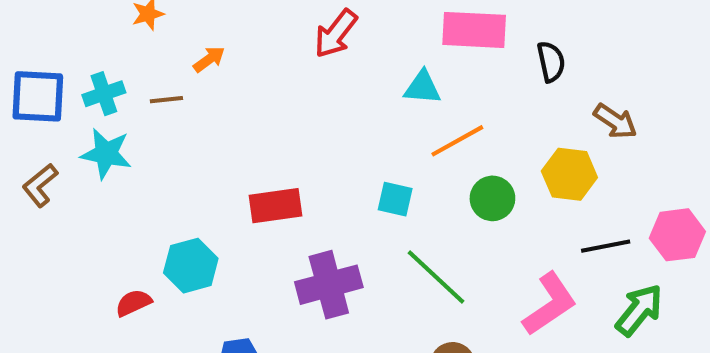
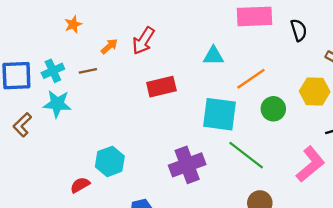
red arrow: (336, 34) -> (143, 41), moved
cyan triangle: (422, 87) -> (213, 56), moved
cyan square: (395, 199) -> (220, 114), size x1.8
red rectangle: (276, 206) -> (161, 87), moved

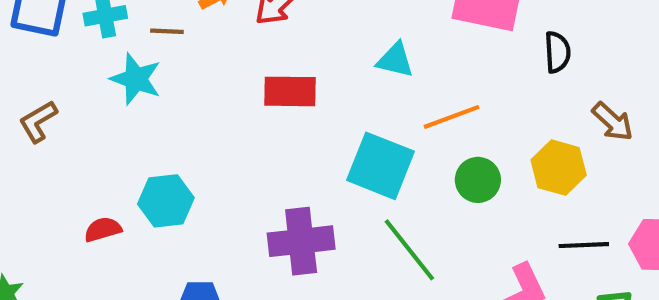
cyan star: (57, 104) -> (136, 79), moved
brown L-shape: (22, 125) -> (38, 121), moved

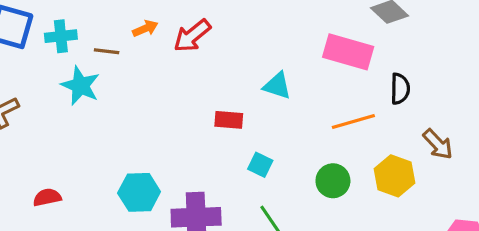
red rectangle: (290, 91) -> (229, 120), moved, size x0.7
orange line: (452, 117) -> (353, 122), moved
cyan square: (380, 166) -> (260, 165), size x0.5
cyan hexagon: (166, 201) -> (139, 192), moved

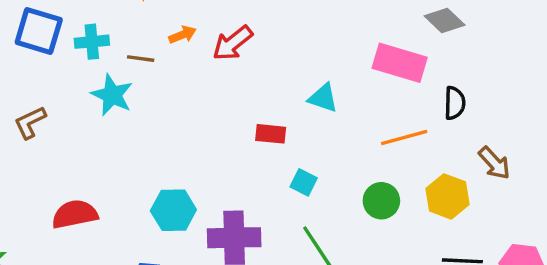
red semicircle: (47, 197) -> (75, 214), size x1.5

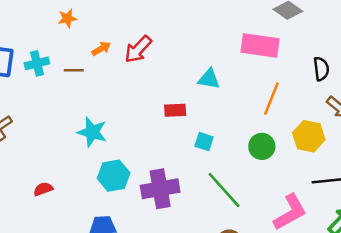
cyan star: (112, 95) -> (92, 132), moved
black semicircle: (455, 103) -> (321, 69), moved
orange line: (404, 138) -> (271, 99), turned -44
red semicircle: (75, 214) -> (43, 189), size x0.6

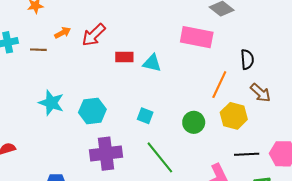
orange line: (271, 99) -> (219, 85), moved
red rectangle: (175, 110) -> (124, 57), moved
cyan hexagon: (114, 176) -> (92, 111), moved

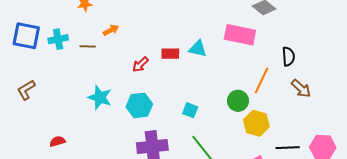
red arrow: (94, 35) -> (140, 64), moved, size x0.7
cyan triangle: (152, 63) -> (198, 49), moved
yellow hexagon: (234, 116) -> (256, 123), moved
green circle: (194, 122) -> (238, 101), moved

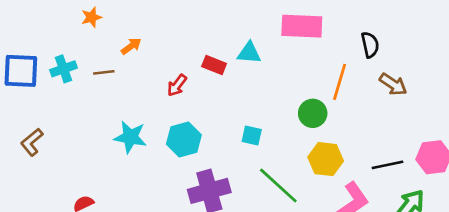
red rectangle: (170, 54) -> (214, 65), turned 30
yellow hexagon: (256, 123) -> (326, 159), moved

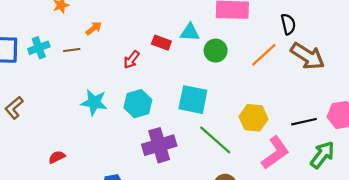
orange line: (340, 82) -> (264, 55), turned 32
brown arrow: (393, 84) -> (308, 56), size x1.5
green circle: (313, 113) -> (216, 51), moved
cyan square: (252, 136) -> (193, 100), size x1.8

